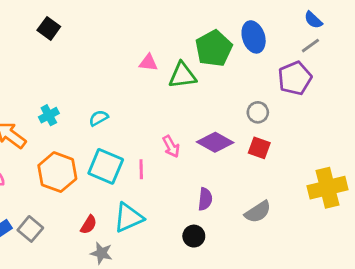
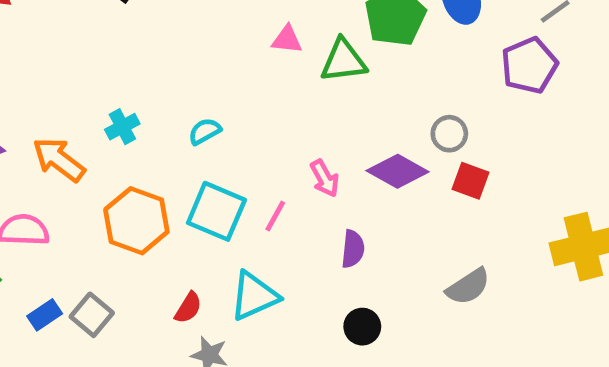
gray circle: (258, 112) -> (449, 134), moved
pink line: (141, 169) -> (275, 216), turned 30
purple semicircle: (205, 199) -> (353, 249), moved

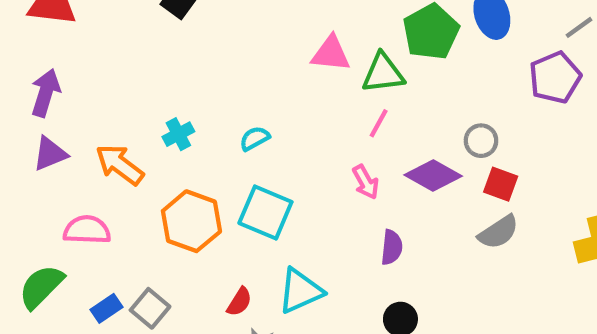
pink triangle: (287, 40) -> (331, 54), size x1.4
pink line: (275, 216) -> (379, 123), moved
gray semicircle: (468, 287) -> (498, 232), moved

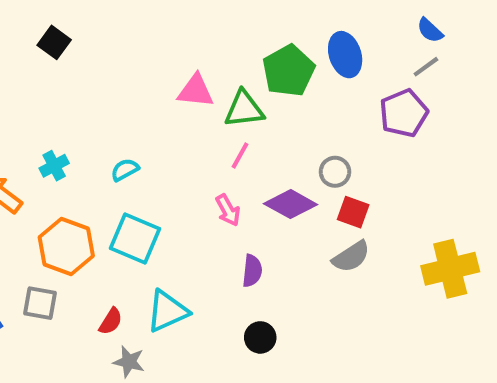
gray square: (150, 308) -> (40, 303), moved, turned -30

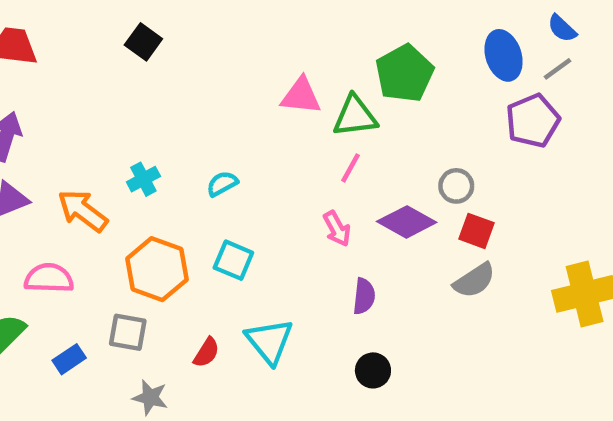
blue ellipse: (345, 55) -> (504, 55), moved
cyan square: (135, 238) -> (233, 260), size x0.7
cyan triangle: (167, 311) -> (269, 341), turned -45
gray star: (129, 362) -> (150, 397), moved

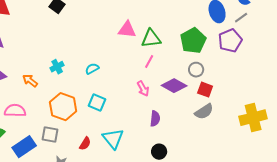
green pentagon: (404, 73) -> (193, 41), moved
orange arrow: (83, 211) -> (30, 81), size x0.7
blue rectangle: (69, 359) -> (24, 147), size x1.6

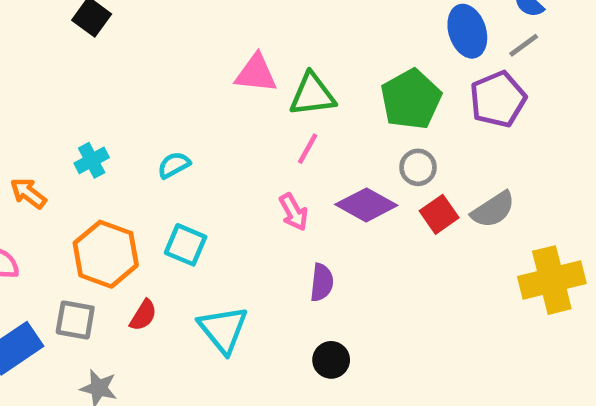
red square: (205, 90) -> (439, 214), turned 35
gray semicircle: (204, 112) -> (493, 210), moved
red semicircle: (85, 144) -> (143, 315), moved

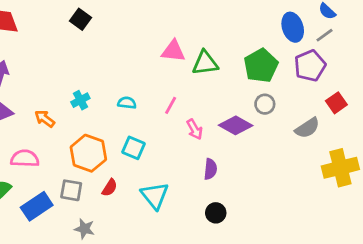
pink line: (308, 149) -> (171, 105), moved
cyan semicircle: (174, 165) -> (127, 103), turned 36
red square: (439, 214) -> (336, 103), moved

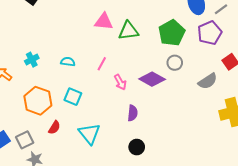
gray square: (71, 190) -> (25, 140), moved, turned -36

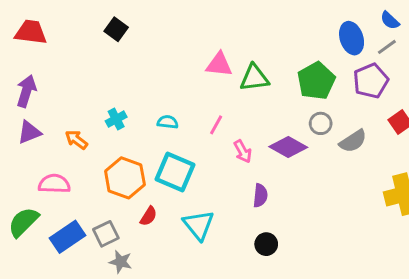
gray semicircle: (208, 81) -> (353, 141), moved
cyan square: (73, 97) -> (175, 172), size x1.5

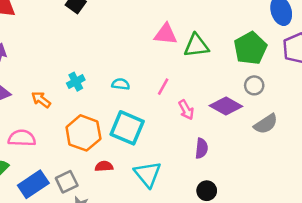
gray semicircle: (353, 141) -> (266, 124), moved
red semicircle: (148, 216) -> (104, 166), turned -126

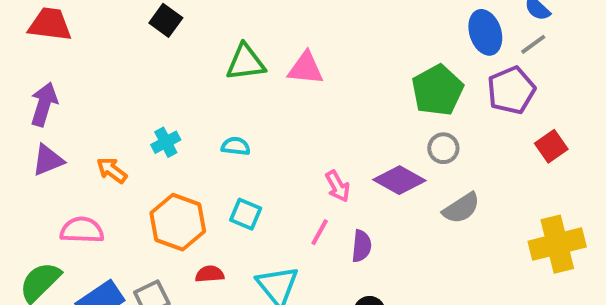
green triangle: (196, 46) -> (246, 62), moved
pink line: (163, 87) -> (320, 232), moved
cyan square: (127, 128) -> (246, 214), size x0.6

